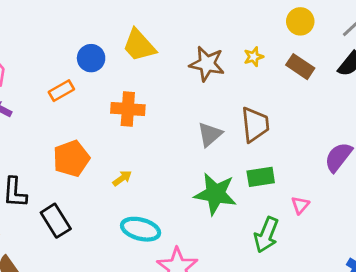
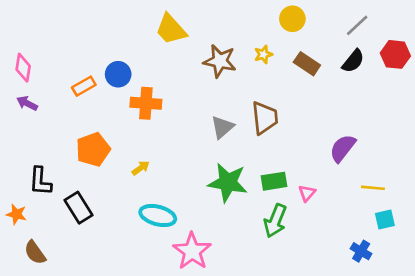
yellow circle: (300, 21) -> (292, 19), moved
yellow trapezoid: (139, 45) -> (171, 29), moved
blue circle: (91, 58) -> (118, 74), moved
green rectangle: (261, 177) -> (274, 181), moved

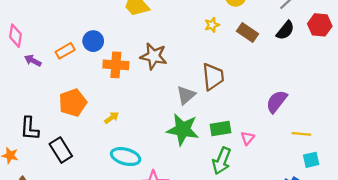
brown star: (220, 61) -> (154, 56), moved
purple arrow: (27, 103) -> (33, 61), moved
gray triangle: (222, 127) -> (186, 95), moved

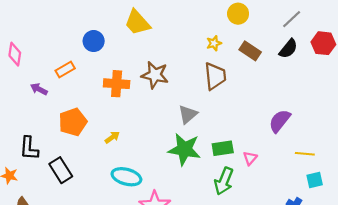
blue circle: (93, 41) -> (94, 41), moved
purple arrow: (33, 61) -> (39, 89), moved
brown trapezoid: (213, 77) -> (215, 76), moved

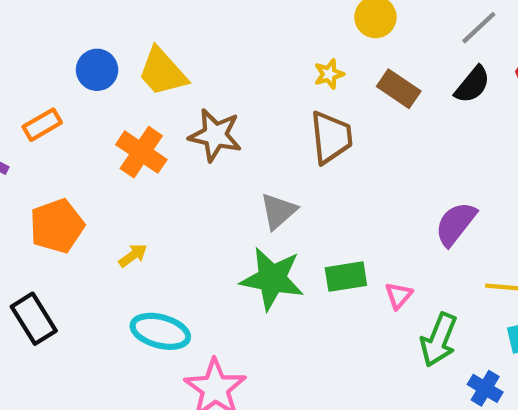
yellow trapezoid: (137, 22) -> (162, 72), moved
orange cross: (117, 84) -> (141, 152), turned 30
green arrow: (224, 181) -> (439, 340), moved

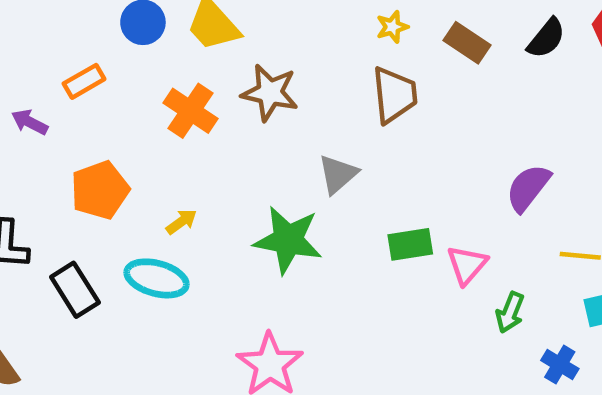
green star: (272, 279) -> (288, 240), moved
pink triangle: (399, 296) -> (467, 265), size x1.4
cyan ellipse: (160, 331) -> (157, 278), moved
green arrow: (439, 340) -> (510, 312), size x0.7

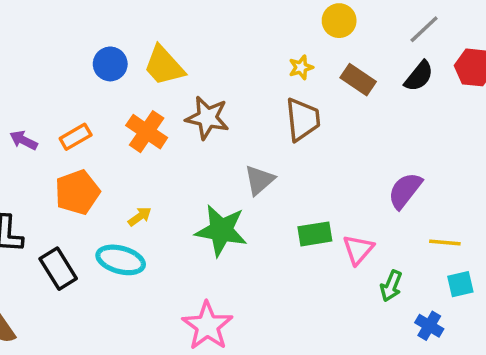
orange rectangle: (84, 81) -> (76, 137), moved

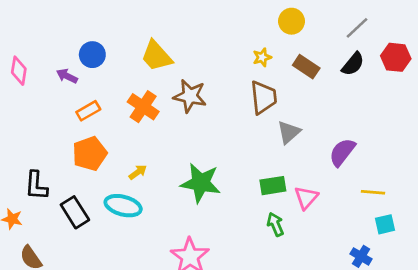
blue circle: (110, 64) -> (92, 55), moved
purple arrow: (24, 140) -> (67, 76), moved
gray triangle: (259, 180) -> (289, 132), moved
green arrow: (391, 286) -> (275, 224), moved, turned 135

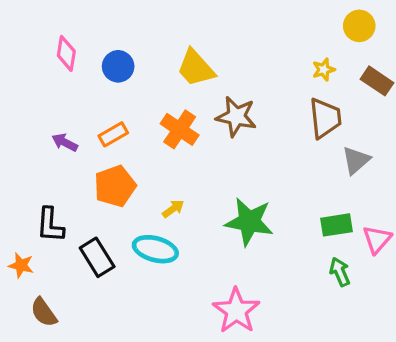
pink diamond: (19, 71) -> (66, 53), moved
purple arrow: (67, 76) -> (65, 142), moved

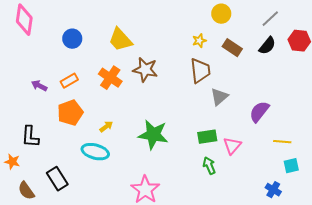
pink diamond: (66, 53) -> (24, 20), moved, size x1.4
black rectangle: (97, 257) -> (57, 179), moved

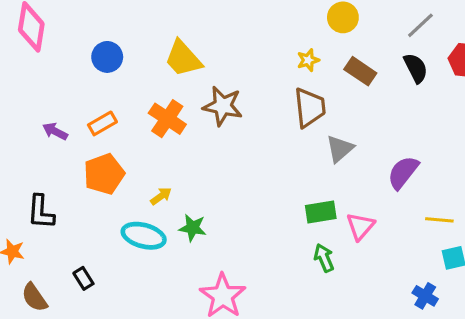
black semicircle: (267, 46) -> (416, 68), turned -66
green star: (153, 135) -> (193, 228), moved, size x0.6
black rectangle: (57, 179) -> (83, 278), size x0.6

